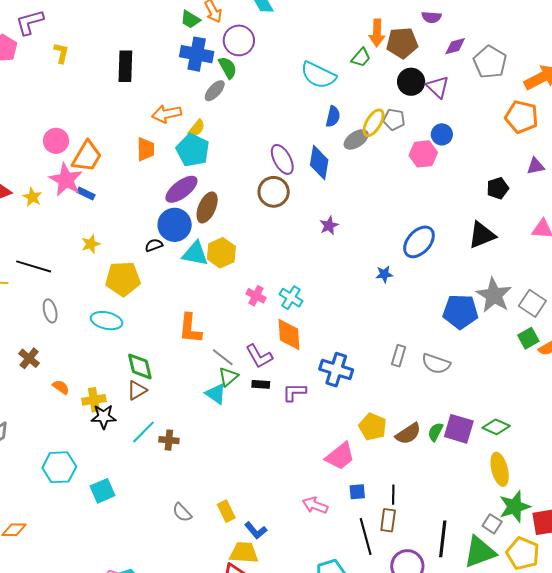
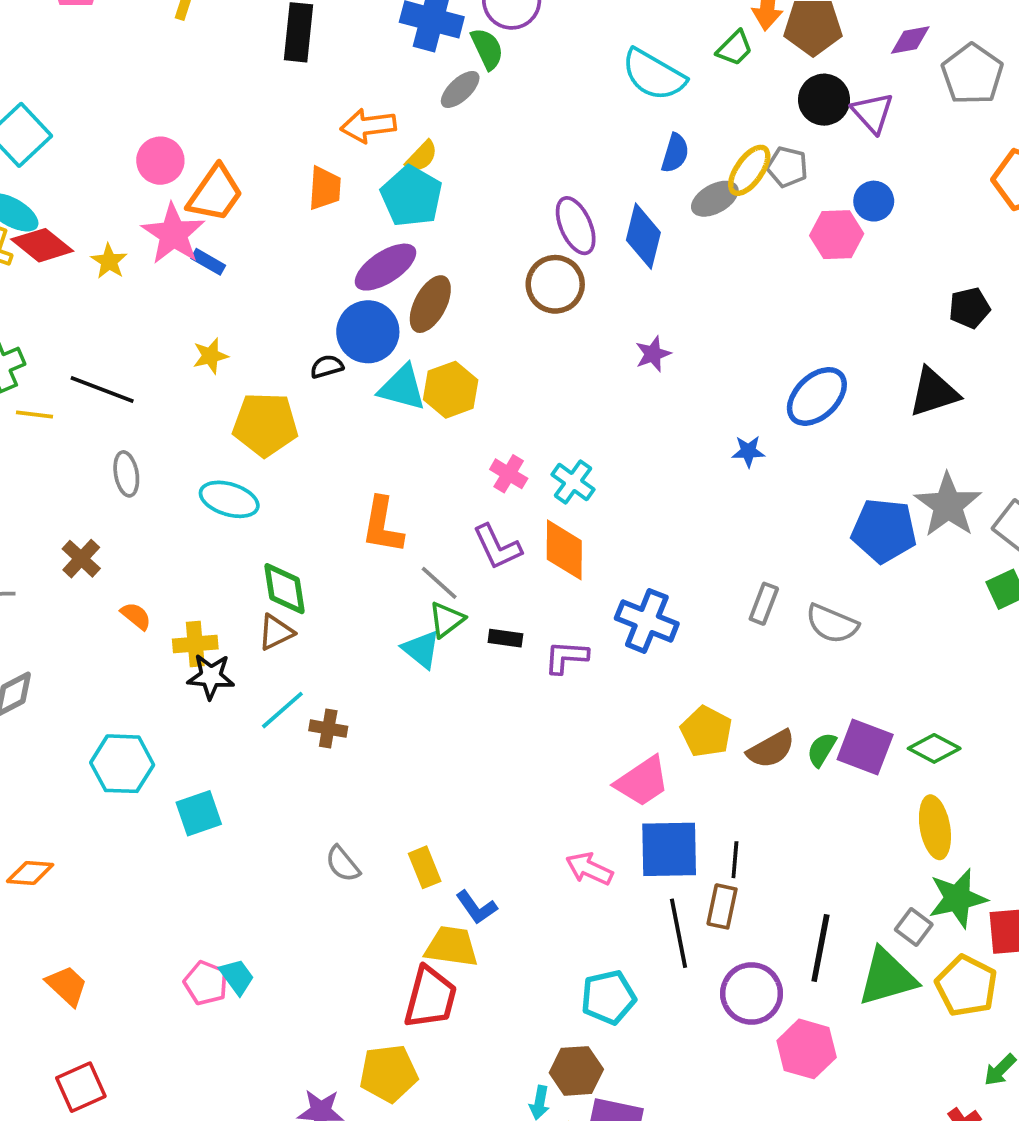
purple L-shape: (259, 356) -> (497, 547), moved
blue square: (357, 492) -> (669, 849), size x2.0

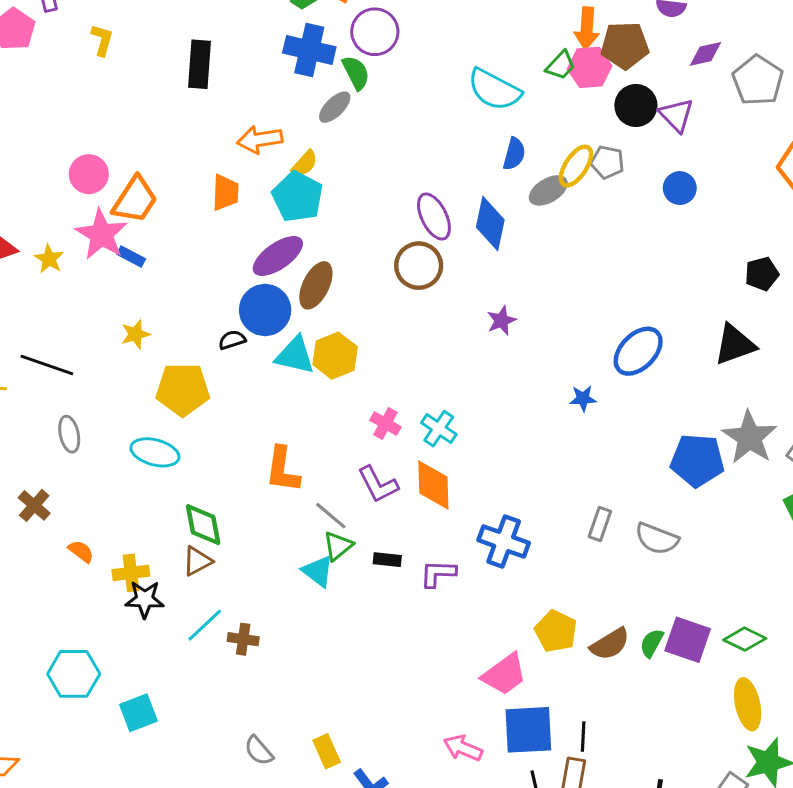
pink hexagon: (837, 235) -> (590, 67), moved

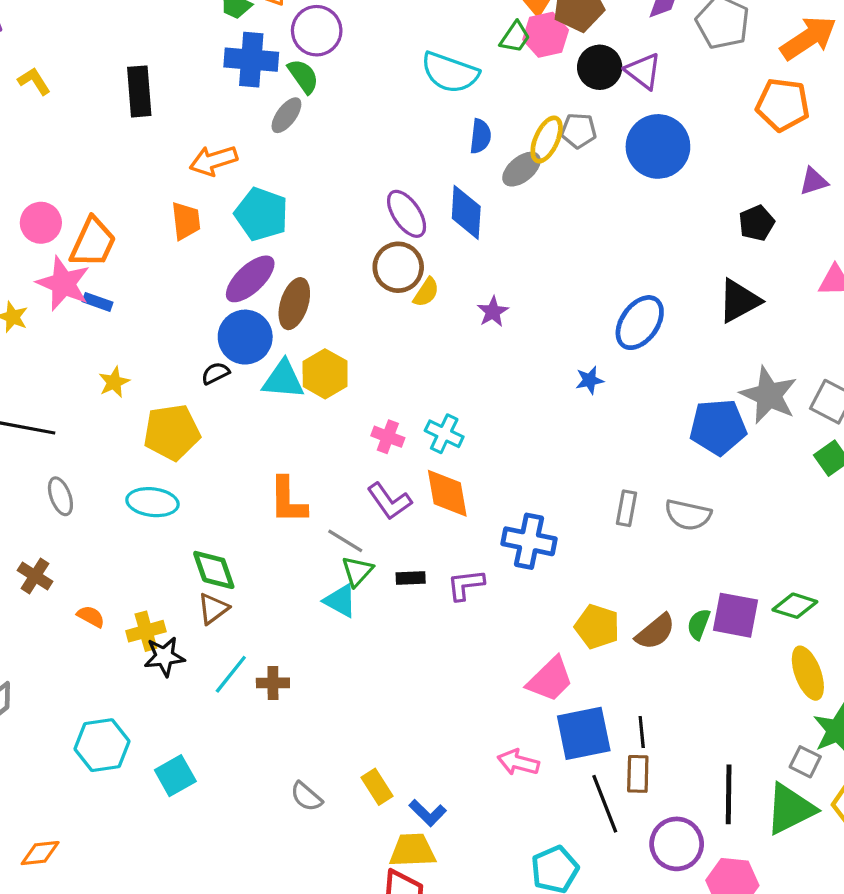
yellow L-shape: (102, 40) -> (34, 81), turned -40
yellow semicircle: (305, 164) -> (426, 292), moved
blue circle: (680, 188) -> (658, 146), size x1.8

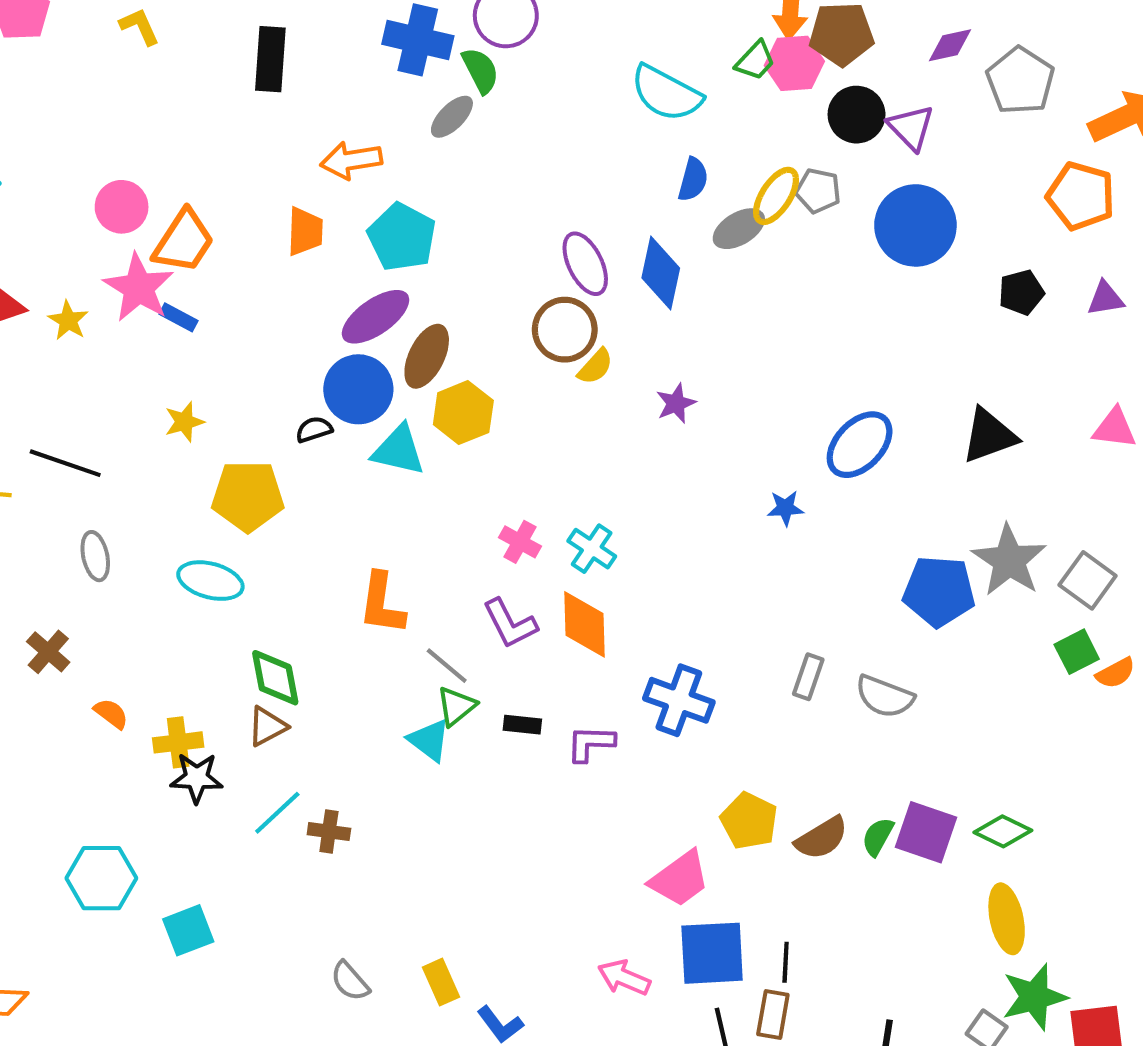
black pentagon: (757, 223) -> (1021, 292), moved
yellow hexagon: (325, 374) -> (463, 413), moved

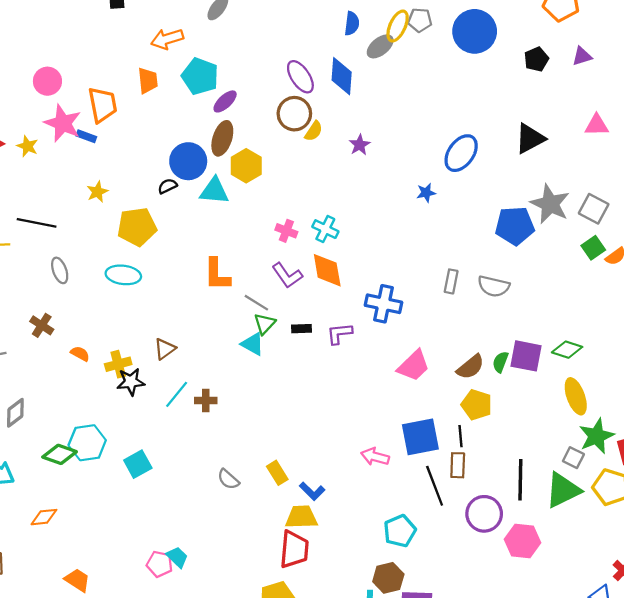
orange trapezoid: (184, 241) -> (103, 105), moved, turned -36
purple ellipse: (376, 317) -> (225, 101), moved, size x0.7
green diamond: (275, 678) -> (60, 454), moved, turned -52
yellow pentagon: (749, 821) -> (477, 405), moved
pink trapezoid: (680, 879) -> (414, 366), moved

